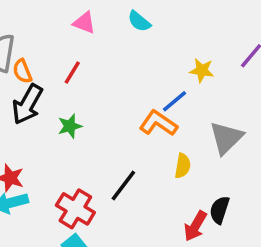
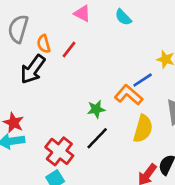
orange semicircle: (22, 71) -> (44, 44), moved
green star: (70, 126) -> (96, 109), moved
yellow semicircle: (183, 166) -> (143, 129), size x1.5

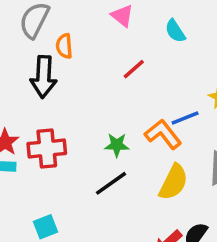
red line: (69, 50) -> (134, 69), moved
black arrow: (33, 69) -> (43, 77), turned -44
red cross: (59, 151) -> (47, 149), moved, turned 36

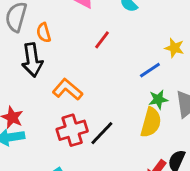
orange L-shape: (163, 134) -> (67, 89), moved
green star: (117, 145) -> (158, 99), moved
red cross: (47, 149) -> (72, 130), moved

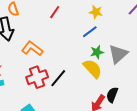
yellow star: (174, 48) -> (96, 12), moved
yellow semicircle: (151, 122) -> (92, 69), turned -55

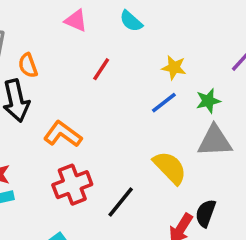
green star: (97, 52) -> (208, 101), moved
gray triangle: (118, 54) -> (215, 141), turned 40
black line: (58, 78) -> (121, 202), moved

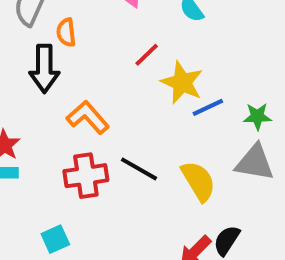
yellow star: (174, 68) -> (182, 83), moved, size x1.5
black line: (121, 202) -> (139, 169), moved, turned 68

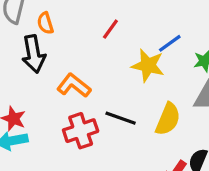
yellow star: (182, 83) -> (148, 65), moved
blue line: (208, 107) -> (170, 43), moved
yellow semicircle: (198, 181) -> (168, 119), turned 64

